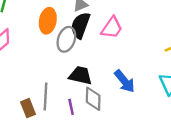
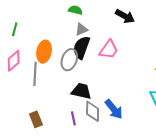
orange ellipse: (48, 21) -> (44, 52), moved
blue arrow: (125, 81) -> (114, 109), moved
gray line: (45, 96) -> (35, 74), moved

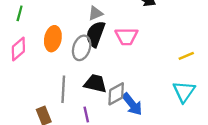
pink trapezoid: (109, 50) -> (126, 36), turned 55
gray line: (35, 74) -> (63, 89), moved
gray diamond: (93, 111) -> (116, 94), moved, turned 60

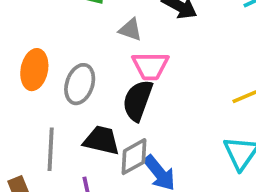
gray triangle: (95, 13) -> (130, 30), moved, turned 42
black semicircle: (95, 34) -> (138, 100), moved

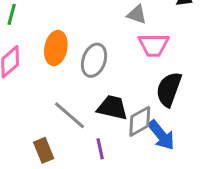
black semicircle: (138, 100) -> (169, 89), moved
gray line: (51, 149) -> (70, 115), turned -52

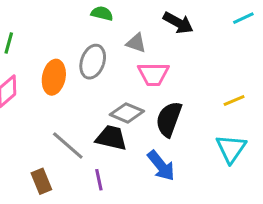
gray ellipse: (94, 60) -> (93, 62), moved
gray diamond: (140, 121) -> (127, 113), moved, turned 52

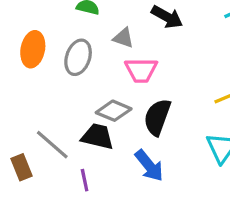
orange ellipse: (54, 77) -> (33, 49), moved
brown rectangle: (41, 181) -> (21, 167), moved

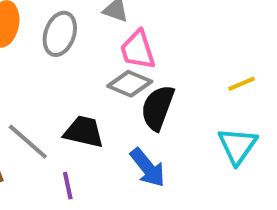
pink trapezoid: (141, 70) -> (138, 50), turned 72
gray diamond: (114, 111) -> (130, 84), moved

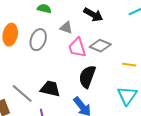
gray diamond: (130, 84) -> (100, 46), moved
yellow line: (241, 84) -> (129, 65), turned 32

